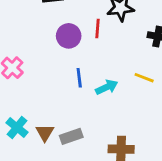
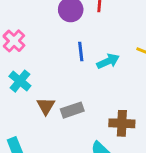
cyan cross: (17, 128) -> (20, 81), moved

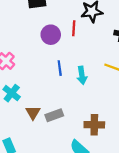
cyan arrow: (108, 61) -> (82, 75), turned 108

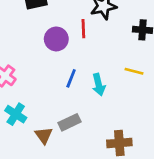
blue line: (60, 68) -> (71, 78), turned 35
gray rectangle: (54, 115) -> (69, 122), moved

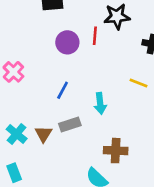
blue line: (71, 78) -> (63, 90), moved
cyan arrow: (99, 85) -> (100, 103), moved
cyan cross: (16, 114) -> (17, 134), moved

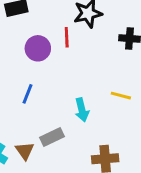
yellow line: (138, 83) -> (121, 96), moved
blue line: (63, 90) -> (27, 94), moved

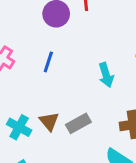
gray rectangle: (52, 137) -> (78, 123), moved

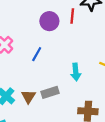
gray rectangle: (78, 123) -> (50, 92), moved

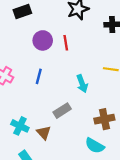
red line: (72, 16) -> (66, 43), moved
brown triangle: (28, 97) -> (44, 133), moved

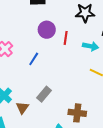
cyan arrow: (82, 84) -> (91, 46), moved, turned -77
gray rectangle: (62, 111) -> (44, 94), turned -35

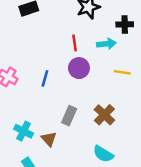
purple circle: (47, 30) -> (79, 68), moved
brown cross: (77, 113) -> (104, 115), moved, turned -36

